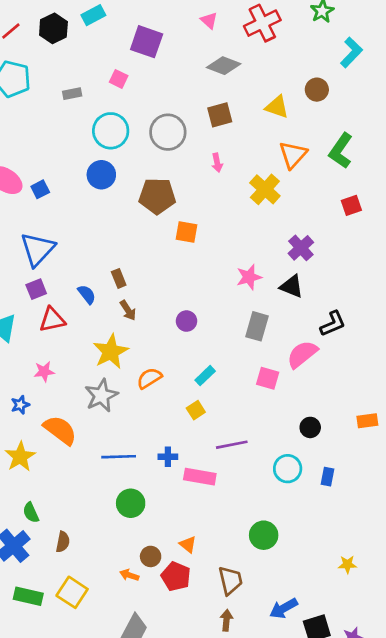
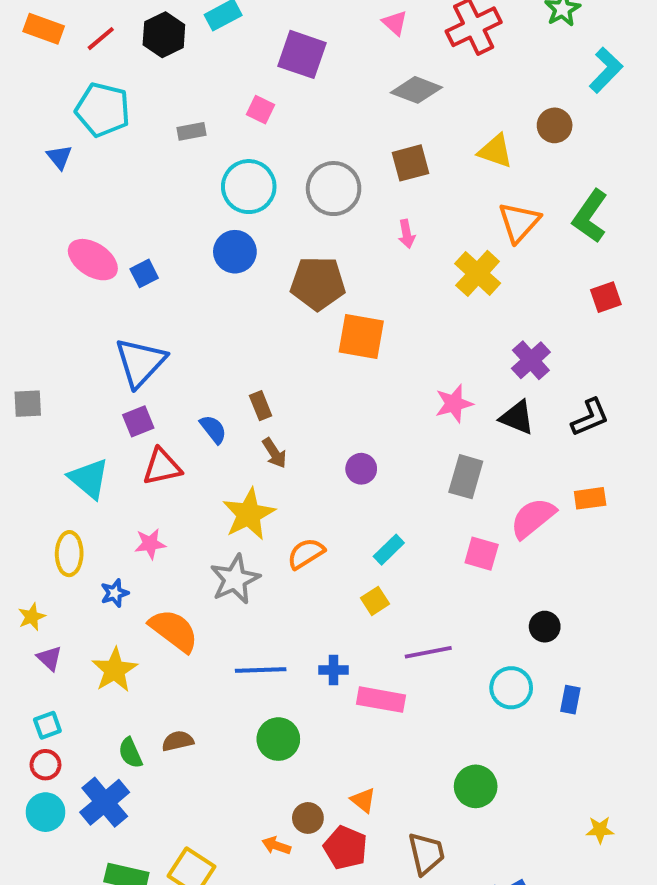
orange square: (186, 232) -> (361, 337), size x1.4
black L-shape: (333, 324) -> (590, 417), moved
orange rectangle: (367, 421) -> (590, 498), moved
brown semicircle: (63, 542) -> (178, 741), moved, turned -114

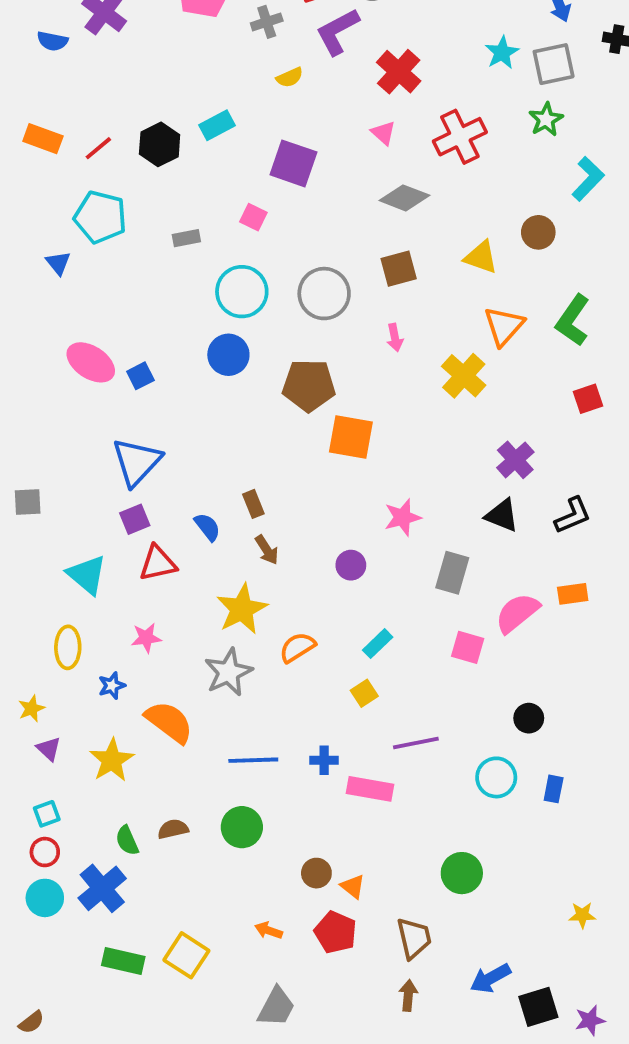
pink star: (454, 404) -> (402, 517), moved
green circle: (278, 739) -> (242, 827), moved
brown circle: (308, 818) -> (316, 873), moved

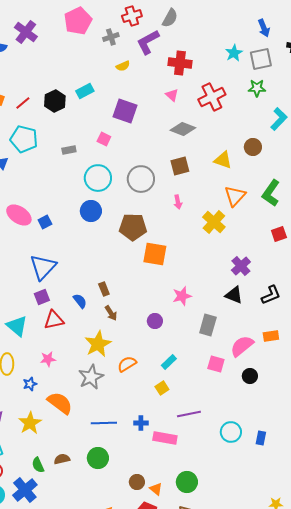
red cross: (399, 72) -> (180, 63), turned -35
green star: (546, 119) -> (257, 88), turned 30
black circle: (529, 718) -> (250, 376), moved
green circle: (462, 873) -> (187, 482), moved

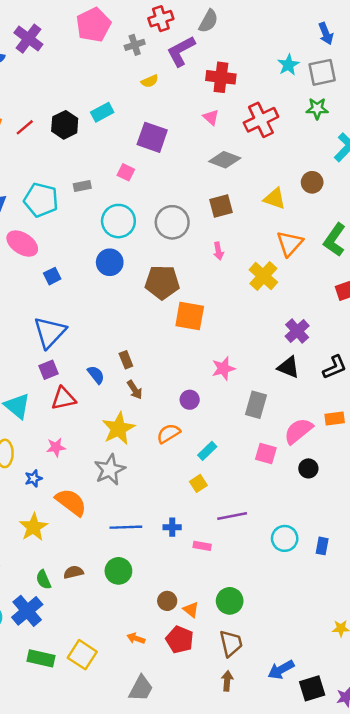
cyan pentagon: (24, 139) -> (41, 200), moved
pink ellipse: (19, 215) -> (22, 244), moved
orange semicircle: (127, 364) -> (168, 433), moved
pink rectangle: (165, 438) -> (202, 546), size x0.6

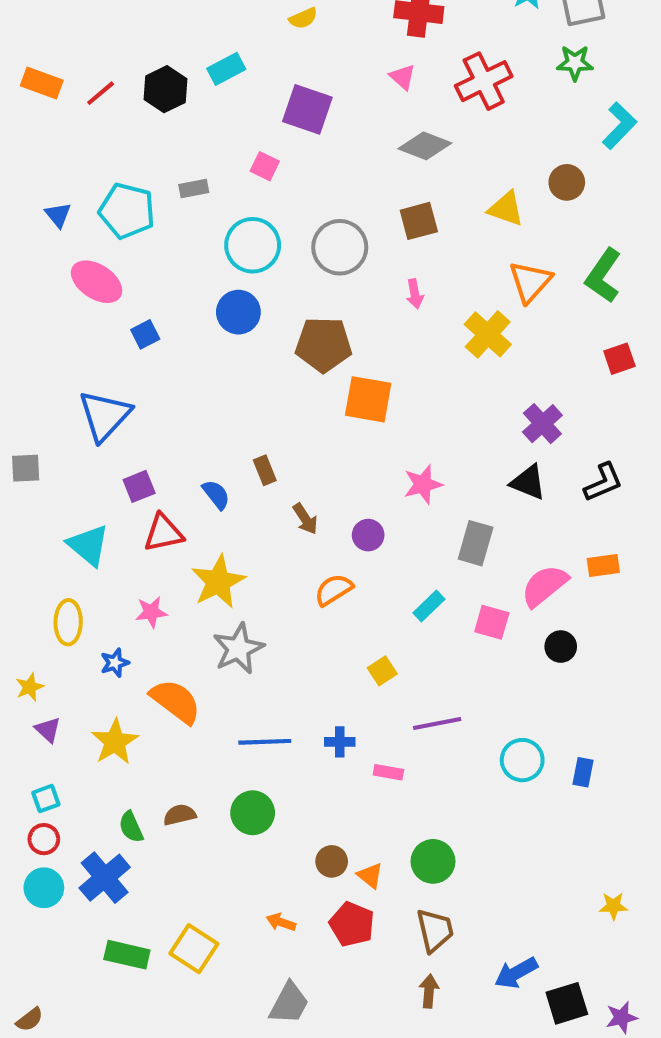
blue triangle: (50, 332) -> (105, 415), moved
brown arrow: (135, 390) -> (305, 519), moved
yellow star: (118, 428) -> (218, 582), moved
cyan rectangle: (207, 451) -> (429, 606), moved

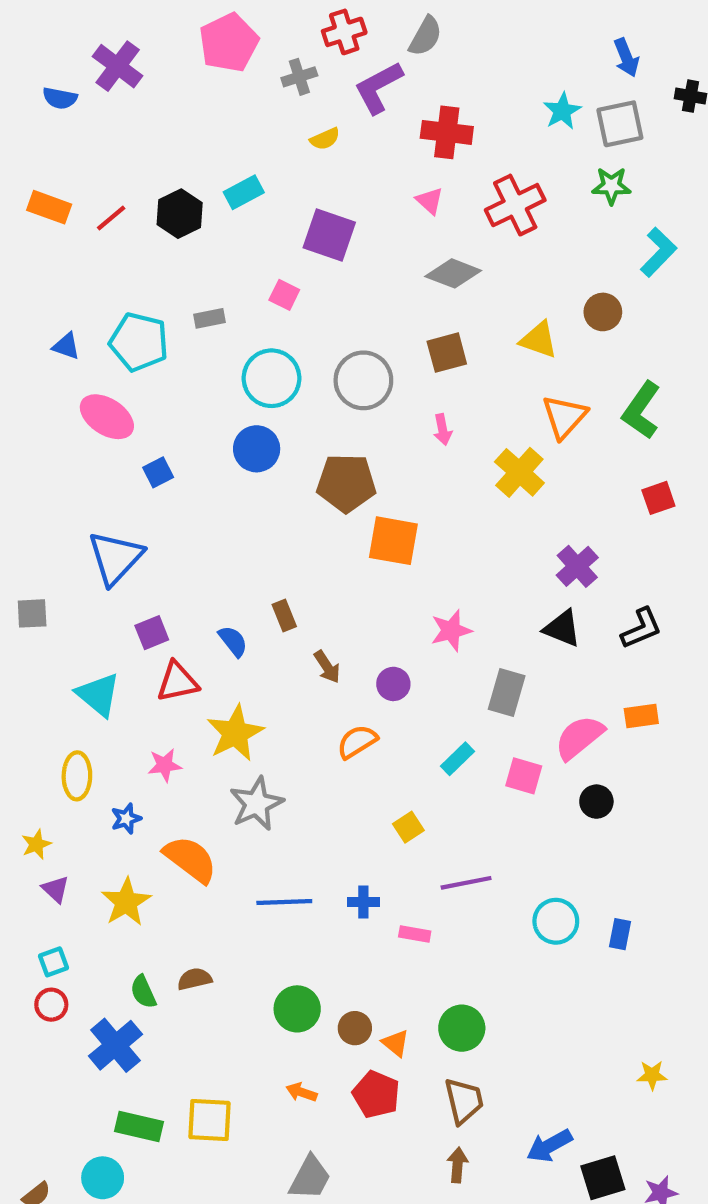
blue triangle: (58, 215) -> (66, 346), turned -32
green circle: (253, 813) -> (297, 1009), moved
cyan circle: (44, 888) -> (103, 1178), moved
yellow square: (194, 949) -> (210, 1120), turned -30

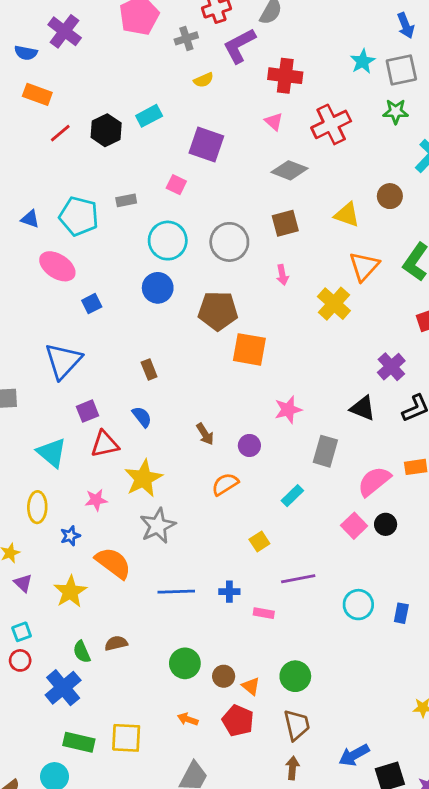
orange rectangle: (49, 207) -> (37, 94), moved
purple cross: (577, 566) -> (391, 367), moved
brown rectangle: (284, 616) -> (149, 370), moved
pink square: (524, 776) -> (354, 526), moved, turned 30

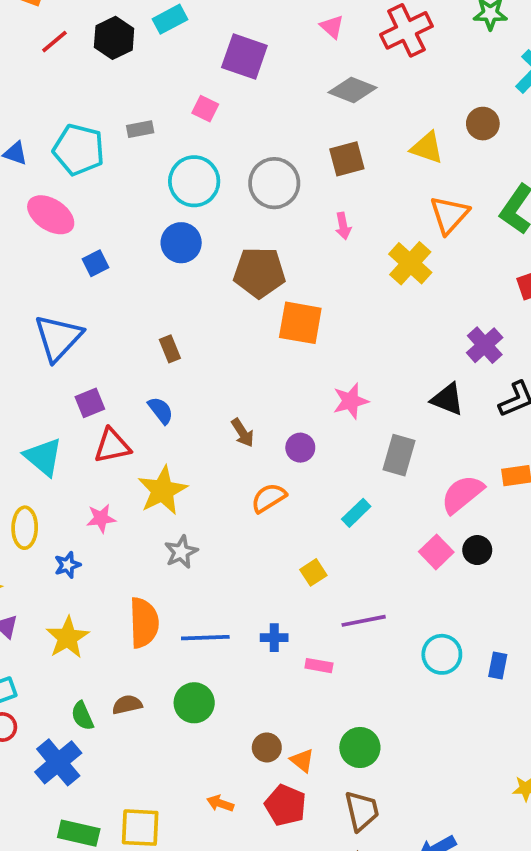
gray star: (158, 526) -> (181, 552), size x0.7
orange semicircle: (113, 563) -> (144, 623), moved, turned 51
green circle: (185, 663) -> (194, 703), moved

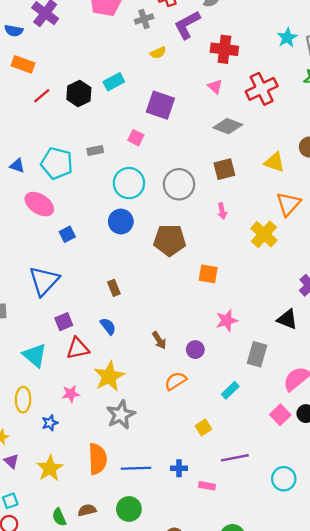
orange square: (300, 323) -> (208, 274), moved, size x0.7
gray star: (181, 552) -> (121, 415), size x1.4

